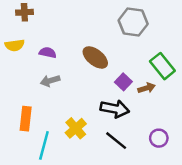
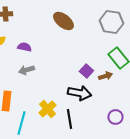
gray hexagon: (133, 22) -> (111, 22), moved
brown ellipse: (95, 57) -> (63, 21), moved
black line: (116, 141) -> (69, 119), moved, turned 42

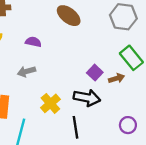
purple semicircle: (24, 47) -> (33, 42), moved
yellow cross: (47, 109) -> (50, 103), moved

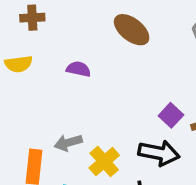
gray arrow: (26, 71) -> (68, 143), moved

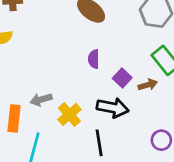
purple semicircle: (78, 69) -> (94, 59), moved, turned -102

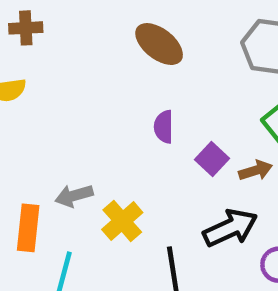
black arrow: (113, 108) -> (230, 228), moved, turned -36

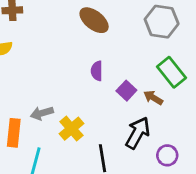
brown arrow: (256, 170) -> (153, 98), turned -132
black arrow: (230, 228) -> (138, 133), turned -36

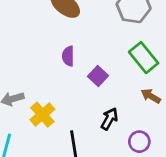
brown arrow: (153, 98) -> (151, 96), moved
black arrow: (138, 133) -> (109, 119), size x0.7

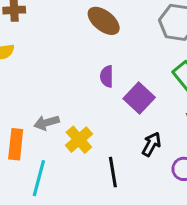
purple square: (98, 76) -> (139, 98), size x1.4

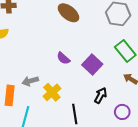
purple semicircle: (107, 76) -> (63, 58), moved, turned -48

